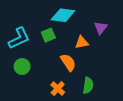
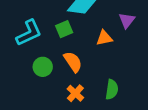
orange semicircle: (68, 62) -> (73, 62), moved
green circle: (22, 67) -> (43, 67), moved

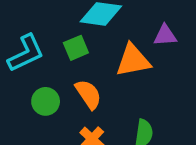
purple triangle: (127, 20) -> (165, 35), turned 48
orange triangle: (104, 38) -> (133, 60), size x1.5

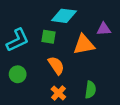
green square: (76, 48) -> (48, 37), turned 32
green circle: (46, 101) -> (18, 74), moved

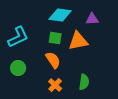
purple triangle: (104, 29) -> (92, 19), moved
green square: (48, 37) -> (55, 38), moved

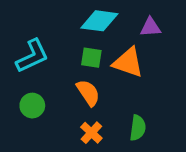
orange triangle: (78, 41) -> (128, 62), turned 30

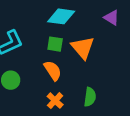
purple triangle: (150, 27) -> (112, 18), moved, turned 35
orange triangle: (128, 62) -> (83, 48), turned 30

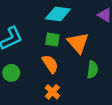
green semicircle: (90, 97) -> (92, 70), moved

